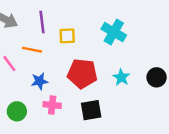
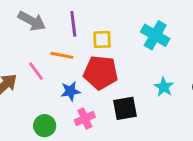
red pentagon: (82, 74) -> (101, 73), moved
pink cross: (52, 105) -> (85, 118), turned -30
black square: (91, 110) -> (125, 108), moved

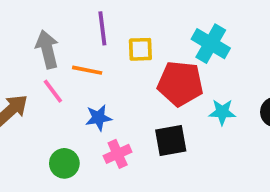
gray arrow: (32, 21) -> (47, 49), moved, turned -132
red pentagon: (101, 73) -> (180, 84), moved
cyan star: (164, 87) -> (222, 112), turned -30

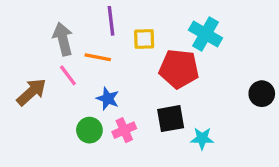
cyan star: (222, 112) -> (202, 138), moved
blue star: (99, 118) -> (108, 99), turned 30
green circle: (64, 163) -> (89, 130), moved

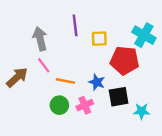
orange line: (98, 57) -> (65, 81), moved
blue star: (108, 99) -> (97, 82), moved

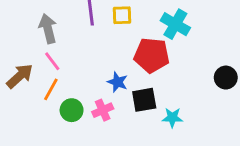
yellow square: (99, 39) -> (122, 15), moved
orange line: (65, 81) -> (51, 89), moved, turned -72

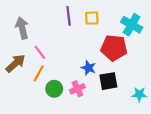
gray arrow: (48, 29) -> (22, 28), moved
cyan star: (172, 118) -> (139, 94), moved

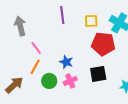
yellow square: (92, 18) -> (91, 21), moved
brown arrow: (16, 63) -> (14, 85), moved
blue star: (88, 68) -> (66, 62), moved

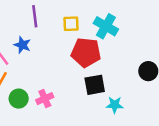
blue star: (66, 62) -> (22, 45), moved
black square: (98, 74) -> (95, 85), moved

